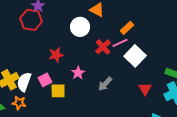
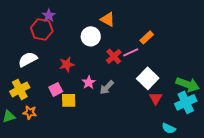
orange rectangle: (127, 28) -> (147, 37), moved
white square: (135, 56) -> (148, 78), moved
white semicircle: (24, 82) -> (28, 59), moved, turned 42
gray arrow: (105, 84) -> (107, 87), moved

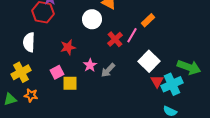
pink line: (131, 52) -> (132, 35), turned -35
white semicircle: (28, 59) -> (29, 42), turned -60
cyan cross: (186, 102) -> (172, 84), moved

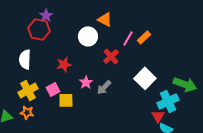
pink line: (132, 35) -> (128, 38), moved
yellow cross: (21, 72) -> (28, 90), moved
red triangle: (157, 81) -> (158, 116), moved

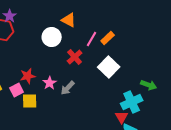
red star: (64, 64) -> (28, 76), moved
white square: (145, 78) -> (109, 67), moved
green arrow: (185, 84) -> (149, 85), size x0.7

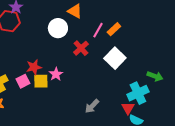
gray arrow: (68, 88) -> (92, 106), moved
yellow square: (30, 101) -> (41, 81), moved

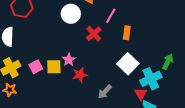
orange rectangle: (114, 29) -> (127, 33), moved, turned -40
white square: (115, 58) -> (128, 64), moved
red star: (34, 67) -> (80, 75), moved
green arrow: (155, 76) -> (168, 62), turned -84

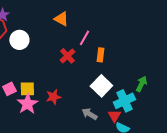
white circle: (71, 14) -> (19, 40), moved
pink star: (69, 60) -> (27, 104), moved, size x1.5
gray arrow: (105, 92) -> (89, 114), moved, turned 77

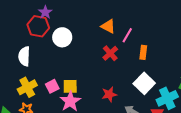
orange triangle: (61, 19) -> (108, 26), moved
red star: (53, 97) -> (109, 94), moved

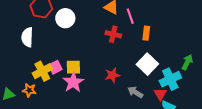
pink line: (127, 35) -> (130, 16), turned -49
red cross: (110, 53) -> (113, 34), turned -35
yellow cross: (27, 87) -> (42, 71), moved

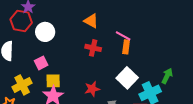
pink line: (130, 16) -> (123, 36), moved, turned -42
pink square: (55, 67) -> (41, 63), moved

